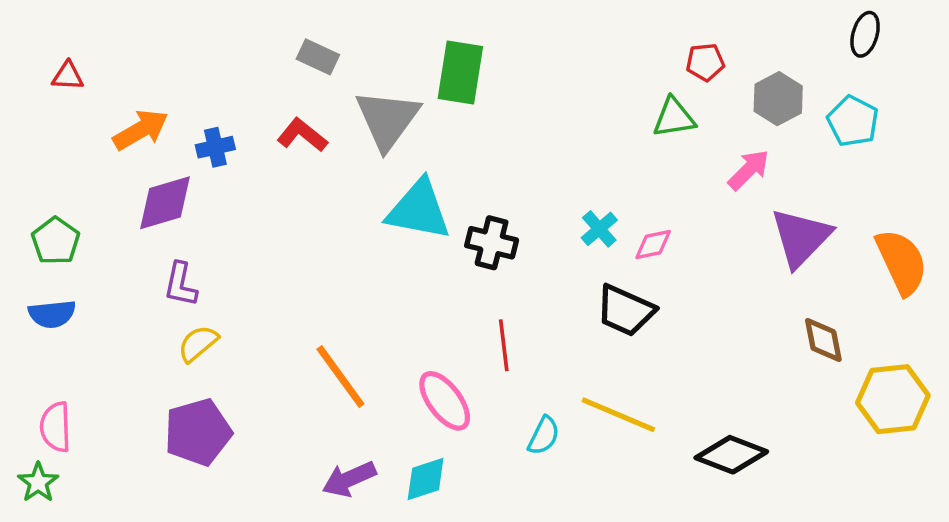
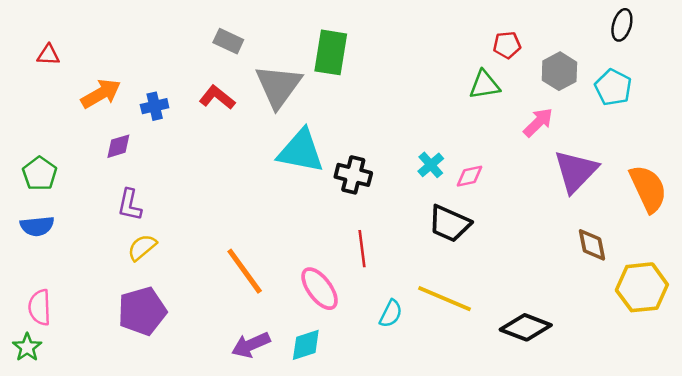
purple diamond: (165, 203) -> (118, 146), size x0.6

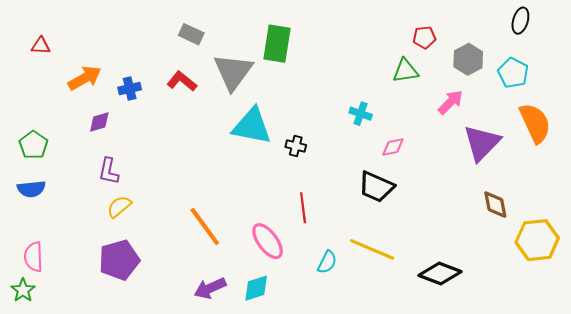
cyan cross: (431, 165) -> (361, 114), moved, turned -30
black cross: (353, 175) -> (296, 146), size x0.7
orange semicircle: (648, 189) -> (535, 123), moved

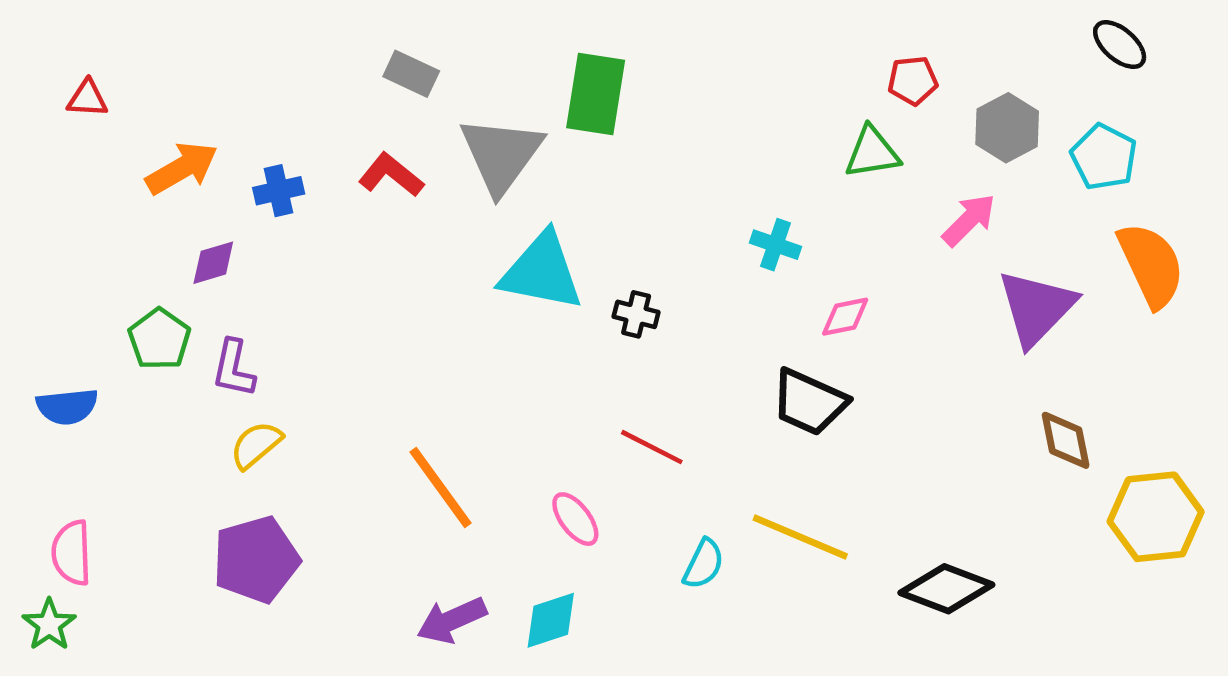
black ellipse: (520, 21) -> (1120, 45), turned -65
green pentagon: (33, 145) -> (159, 339), moved
red line: (303, 208) -> (652, 447), turned -56
pink ellipse: (268, 241) -> (575, 519), size x0.7

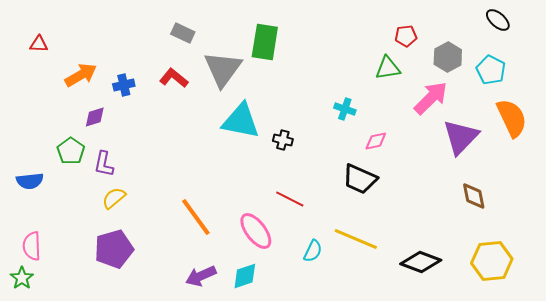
pink arrow: (969, 220) -> (431, 98), size x1.4
yellow hexagon: (1156, 517) -> (492, 261), moved
pink ellipse: (575, 519) -> (256, 231), size x1.5

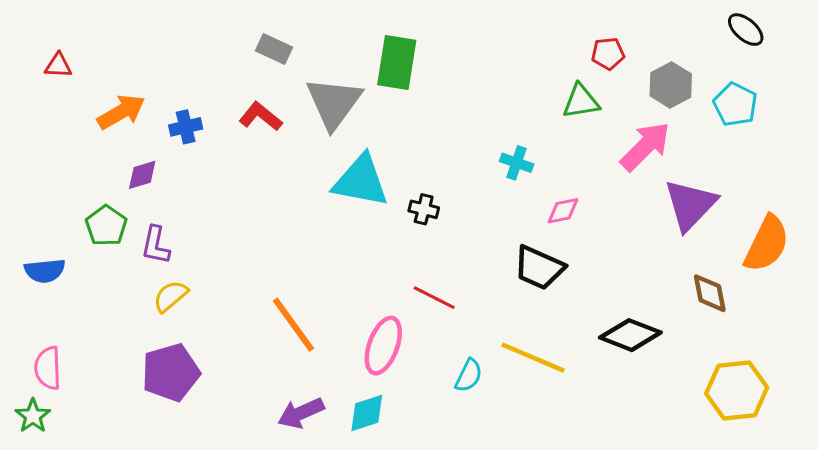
orange semicircle: (512, 118) -> (767, 244), moved, turned 51
pink ellipse: (256, 231) -> (383, 346), turned 57
black diamond: (421, 262) -> (630, 335), moved

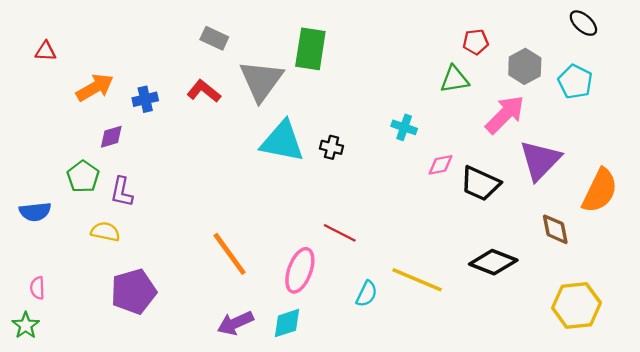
black cross: (424, 209) -> (332, 147), moved
black trapezoid: (539, 268) -> (480, 184), moved
yellow semicircle: (171, 296) -> (105, 232), moved, turned 52
pink semicircle: (48, 368) -> (37, 288), size x0.7

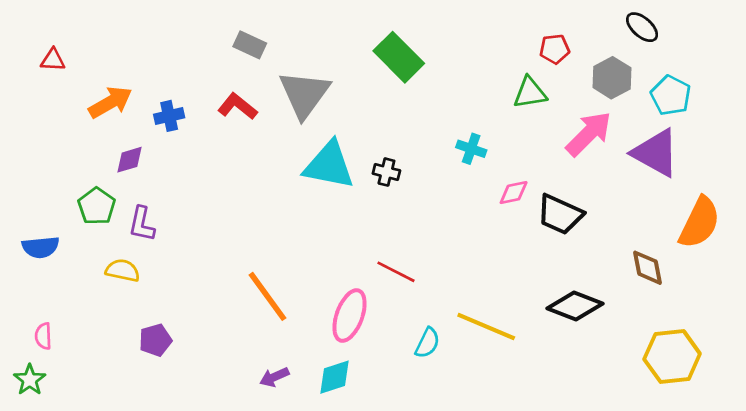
black ellipse: (583, 23) -> (642, 27), moved
green rectangle: (310, 49) -> (399, 57), moved, turned -54
purple triangle: (540, 160) -> (656, 153), moved, turned -45
purple pentagon: (133, 291) -> (155, 340), size x0.6
purple arrow: (235, 323) -> (274, 377), size x0.7

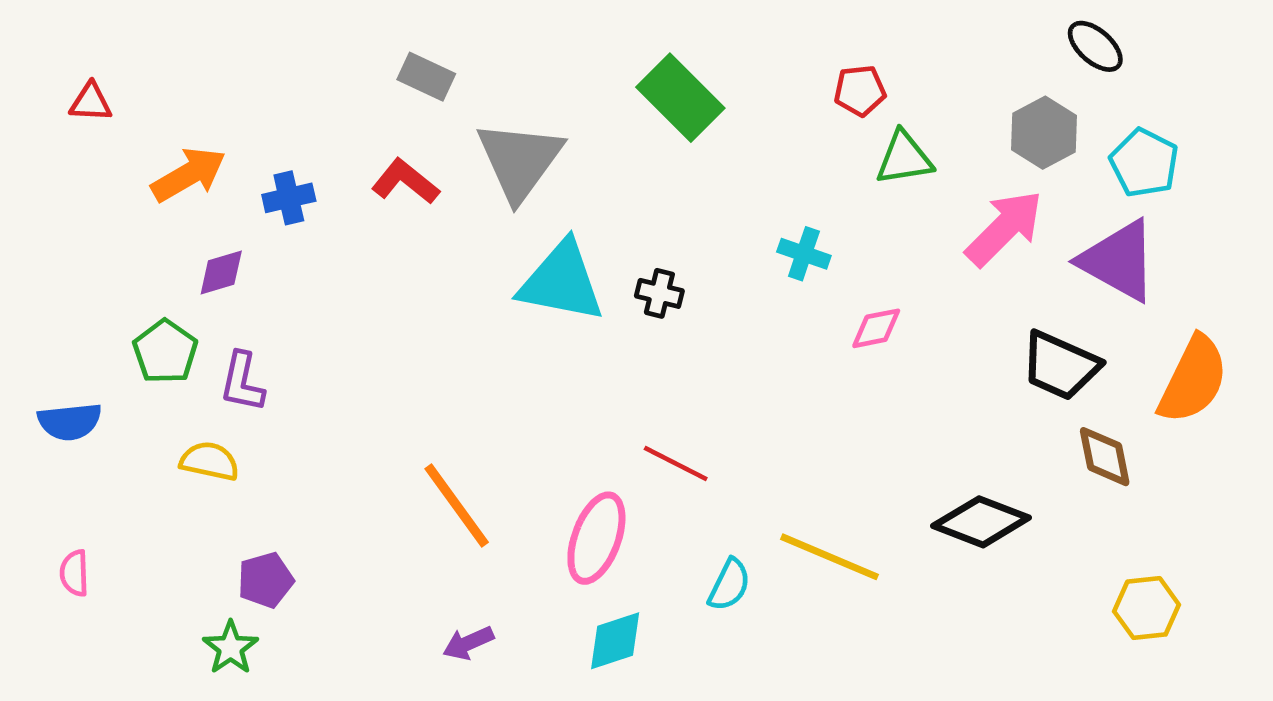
red pentagon: (555, 49) -> (860, 91), moved
black trapezoid: (560, 214) -> (1060, 366), moved
yellow hexagon: (672, 357) -> (1147, 608), size x0.7
cyan diamond: (334, 377) -> (615, 641), moved
green star: (30, 380) -> (231, 648), moved

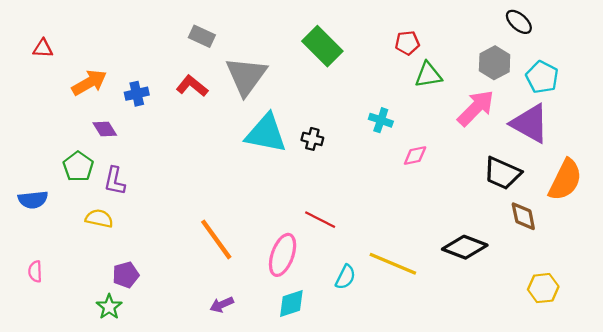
purple diamond: (221, 272) -> (105, 129), turned 75

